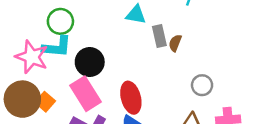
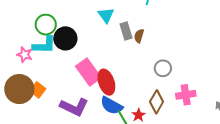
cyan triangle: (136, 15) -> (106, 15), turned 48
pink star: (32, 57) -> (25, 55), size x0.6
black circle: (90, 62) -> (65, 38), moved
pink rectangle: (86, 94) -> (88, 72), moved

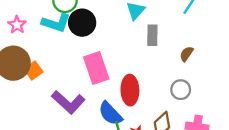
brown semicircle: (139, 36) -> (186, 54), moved
pink star: (25, 55) -> (17, 25), moved
red ellipse: (106, 82) -> (130, 90), moved

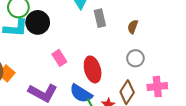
pink rectangle: (96, 68) -> (59, 58), size x0.6

